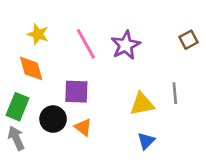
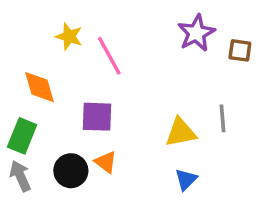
yellow star: (38, 34) -> (69, 37), moved
brown square: (189, 40) -> (240, 50), turned 36
purple star: (126, 45) -> (196, 33), moved
black circle: (53, 119) -> (71, 171), moved

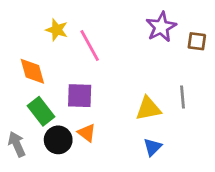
green rectangle: (22, 136) -> (41, 111), moved, turned -60

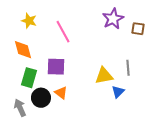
yellow star: (57, 30) -> (29, 21), moved
green rectangle: (41, 111) -> (29, 78), turned 54
gray arrow: (17, 144) -> (20, 108), moved
blue triangle: (153, 147) -> (118, 92), moved

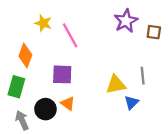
yellow star: (29, 21) -> (43, 23), moved
orange diamond: (23, 50) -> (25, 56), turned 35
green rectangle: (29, 78) -> (16, 87), moved

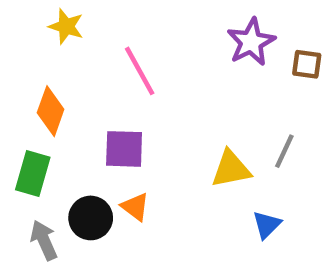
yellow star: (43, 23) -> (66, 26), moved
gray line: (143, 76) -> (284, 151), turned 30
blue triangle: (131, 102) -> (267, 225), moved

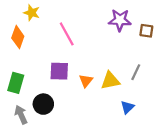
purple star: (251, 42) -> (120, 20), turned 30
orange diamond: (51, 111) -> (18, 37), moved
orange triangle: (135, 207) -> (86, 81), moved, turned 32

